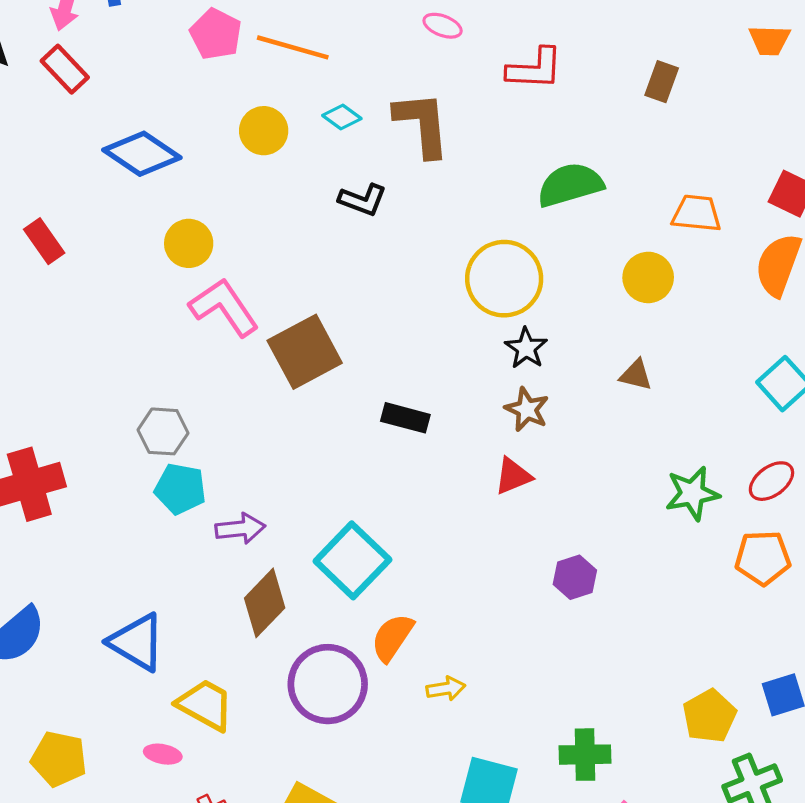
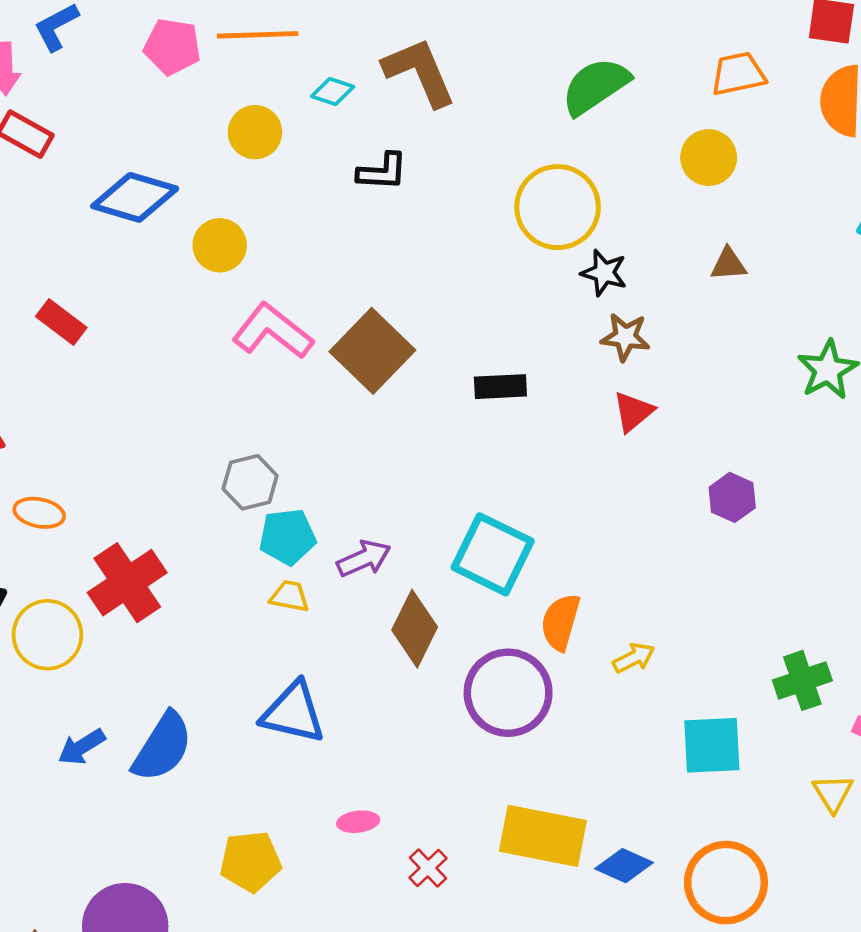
yellow circle: (189, 243) -> (220, 245), moved
yellow trapezoid: (205, 705) -> (290, 596), moved, size x0.6

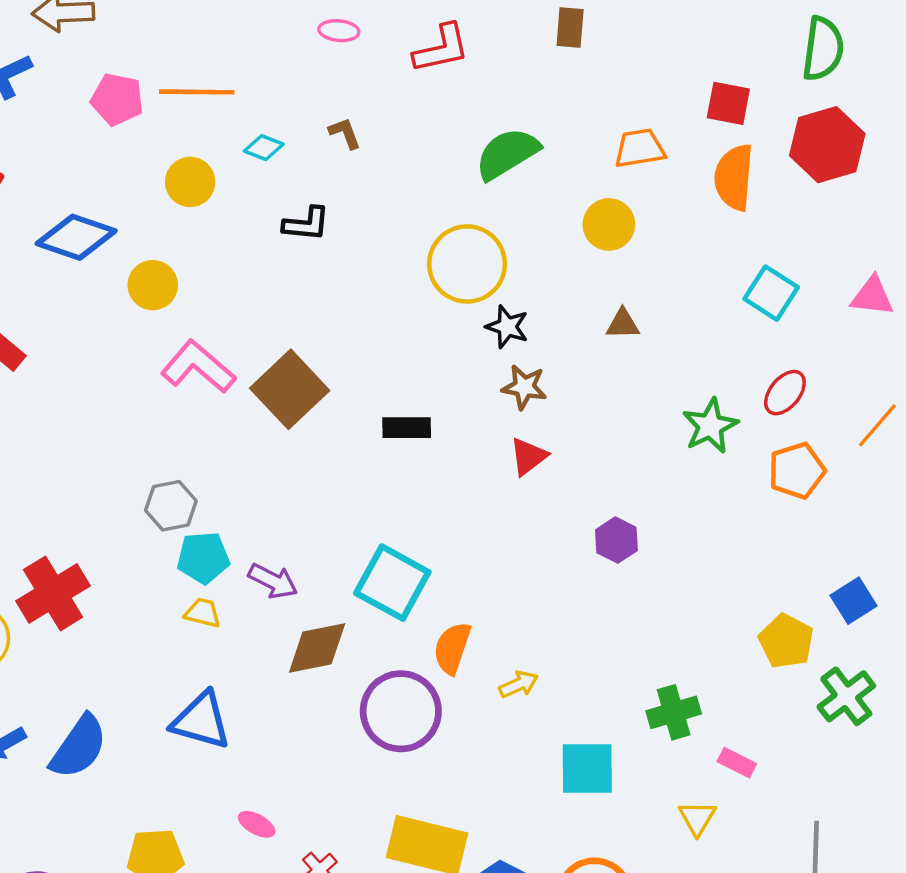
brown L-shape: (419, 72) -> (345, 133), size x0.5
purple arrow: (364, 559) -> (273, 581), turned 48
brown diamond: (415, 629) -> (317, 648), turned 50
pink ellipse: (358, 822) -> (257, 824), turned 33

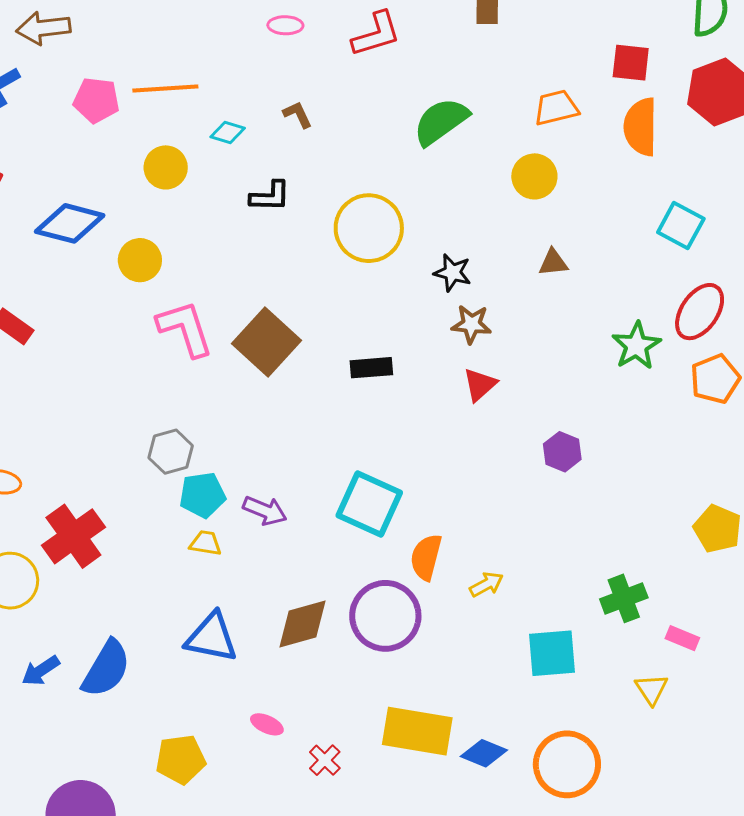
yellow circle: (467, 264) -> (369, 228), moved
pink L-shape: (198, 367) -> (185, 329), turned 36
red ellipse: (785, 393) -> (700, 312), size x1.4
brown diamond: (317, 648) -> (303, 624), moved

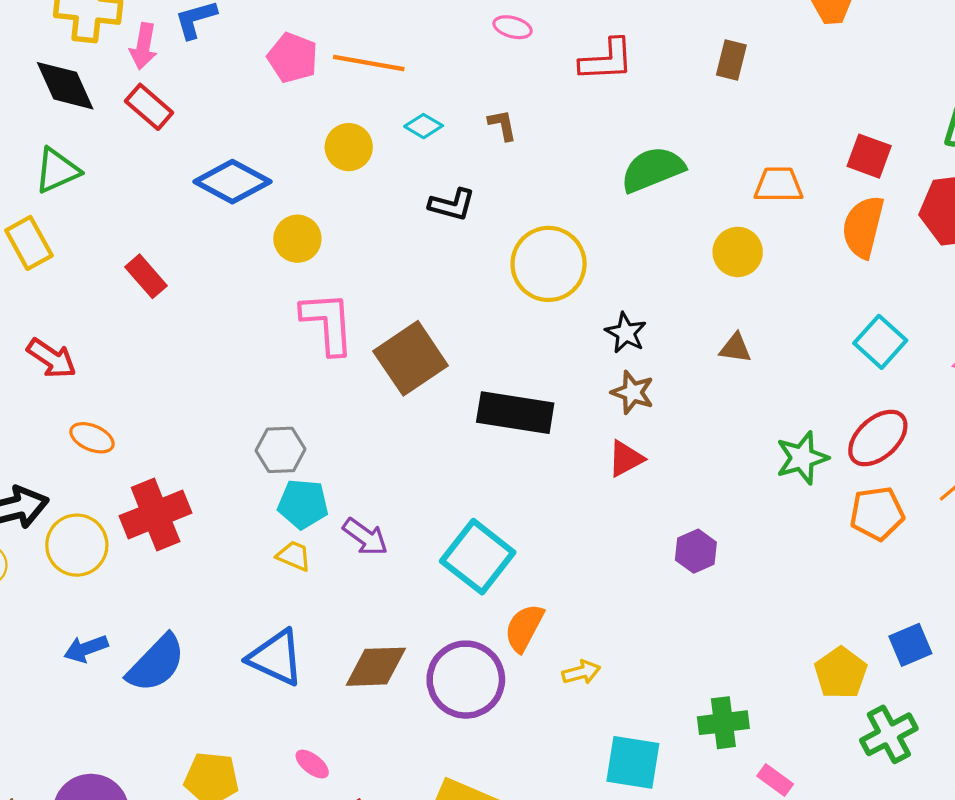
black rectangle: (371, 368) -> (515, 413), size x1.6

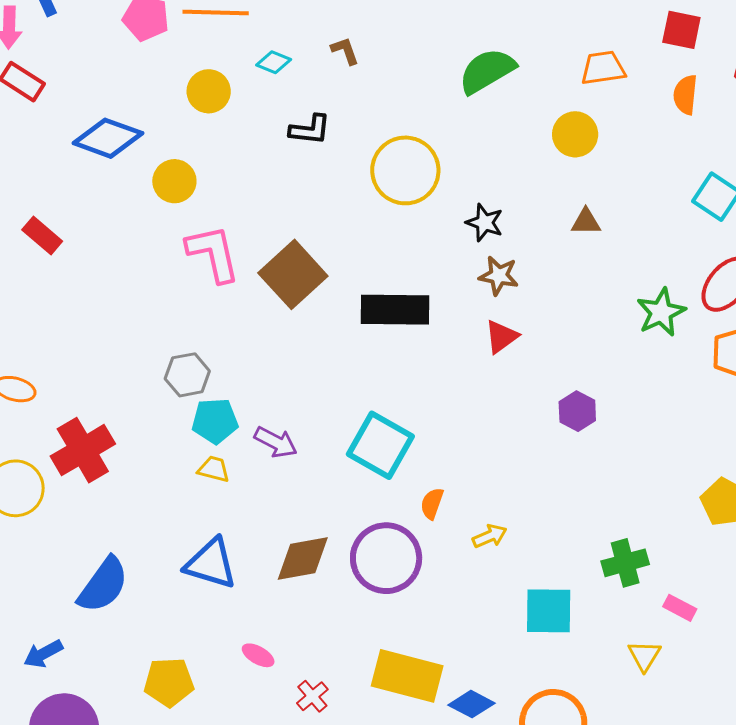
orange semicircle: (863, 227) -> (685, 95), size x0.7
orange semicircle: (524, 628) -> (432, 503), size x0.7
blue arrow: (86, 649) -> (43, 654), moved

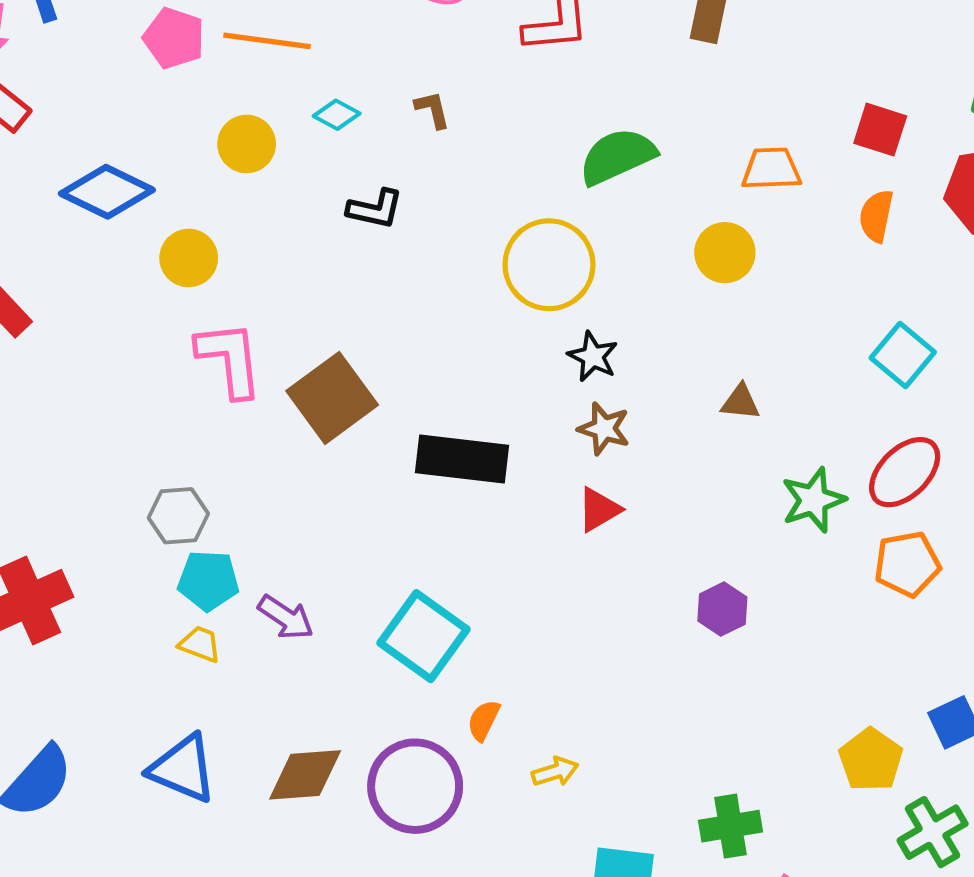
yellow circle: (405, 170) -> (549, 265), moved
brown triangle: (586, 222) -> (740, 402), moved
purple hexagon: (577, 411) -> (722, 609), moved

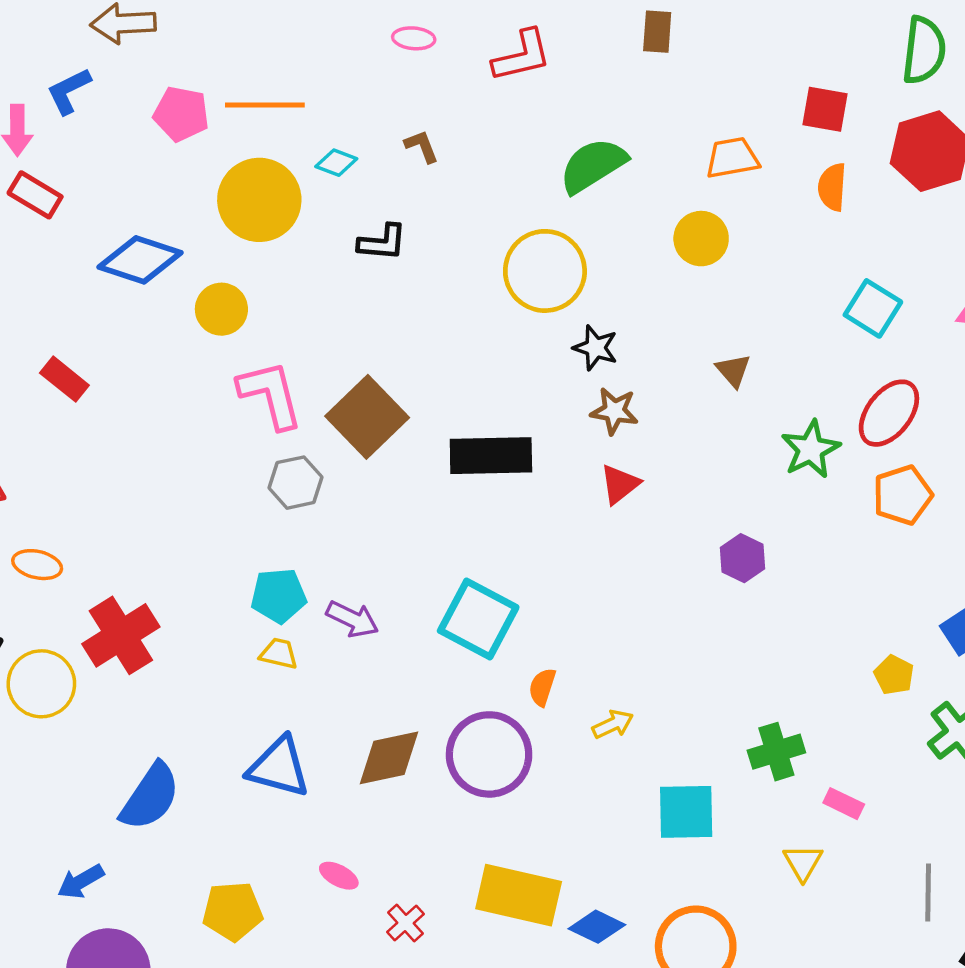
yellow circle: (247, 144) -> (259, 200), size x1.6
brown triangle: (740, 402) -> (733, 370), turned 51
gray hexagon: (178, 516) -> (296, 483), moved
yellow pentagon: (871, 760) -> (894, 675), size x0.7

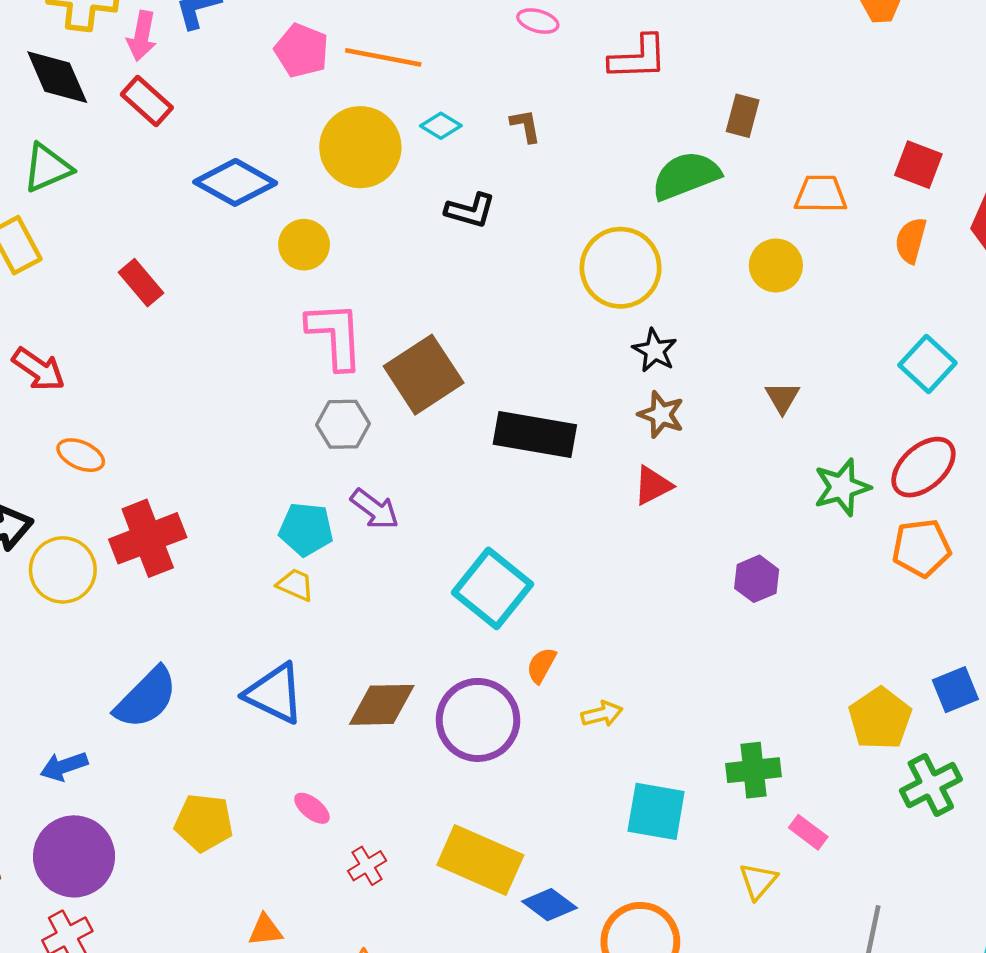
brown rectangle: (657, 32) -> (743, 116), moved
purple arrow: (352, 619) -> (375, 509), moved
yellow pentagon: (894, 675) -> (880, 718), size x1.6

